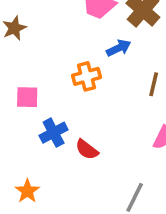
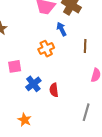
blue arrow: (119, 48) -> (61, 29), turned -80
red semicircle: (87, 150) -> (54, 90), turned 56

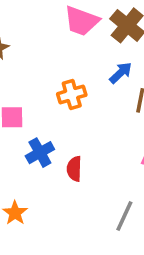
blue arrow: (61, 29) -> (121, 73), moved, turned 64

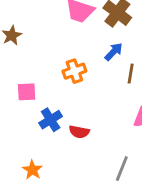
red semicircle: (74, 169) -> (79, 132), turned -78

